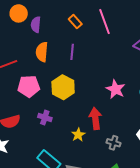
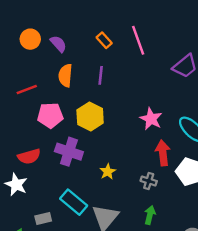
orange circle: (19, 13) -> (30, 39), moved
purple semicircle: (36, 25) -> (58, 44), turned 133
purple cross: (45, 118) -> (69, 152), size x1.6
red arrow: (95, 119) -> (163, 153), moved

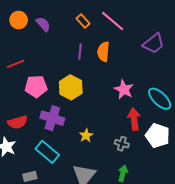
pink line: (138, 40) -> (113, 21), turned -30
orange semicircle: (65, 75) -> (103, 52), moved
cyan rectangle: (74, 202) -> (47, 152), moved

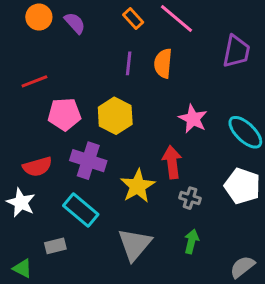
purple trapezoid: (154, 44) -> (236, 51), turned -40
red arrow: (134, 119) -> (172, 162), moved
yellow star: (86, 136) -> (138, 186), size x1.6

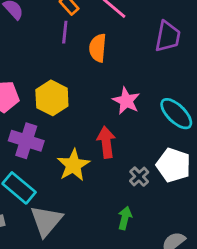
purple line: (129, 63) -> (65, 32), moved
gray cross: (190, 198) -> (139, 177), moved, turned 30
gray triangle: (135, 244) -> (46, 221), moved

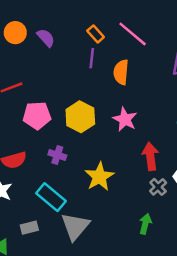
pink star: (126, 101) -> (125, 119), moved
purple cross: (26, 141) -> (57, 155), size x0.6
red arrow: (106, 142) -> (150, 156), moved

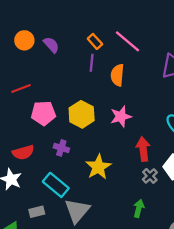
pink star: (125, 119) -> (121, 117), turned 30

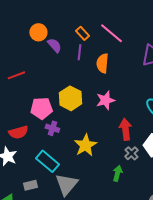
orange circle: (24, 40) -> (38, 32), moved
purple semicircle: (51, 45) -> (54, 45), moved
pink pentagon: (43, 113) -> (41, 108), moved
green arrow: (139, 208) -> (117, 173), moved

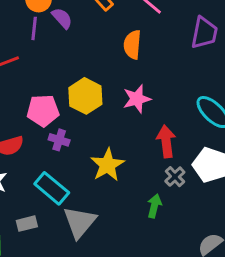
purple line: (79, 52) -> (34, 28), moved

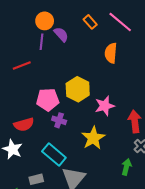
pink star: (137, 99) -> (105, 106), moved

